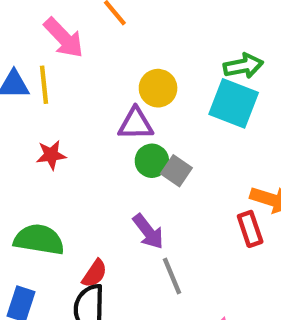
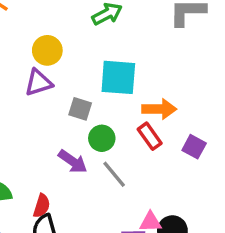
cyan square: (234, 103) -> (118, 77), moved
green circle: (152, 161) -> (102, 138), moved
gray line: (172, 276) -> (114, 174), moved

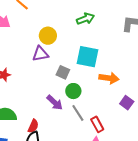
red rectangle: (150, 136) -> (97, 124), moved

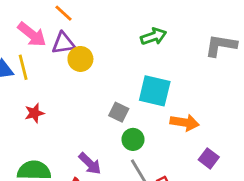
yellow circle: (48, 36) -> (80, 59), moved
purple triangle: (40, 54) -> (63, 43), moved
purple arrow: (55, 102) -> (90, 164), moved

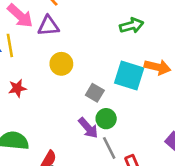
yellow circle: (80, 59) -> (61, 64), moved
orange arrow: (185, 123) -> (157, 67), moved
purple arrow: (90, 164) -> (88, 128), moved

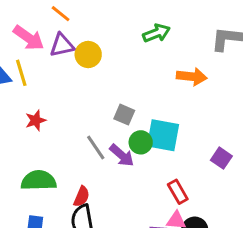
yellow circle: (61, 64) -> (88, 54), moved
cyan square: (129, 76) -> (163, 135), moved
gray line: (109, 148) -> (96, 148), moved

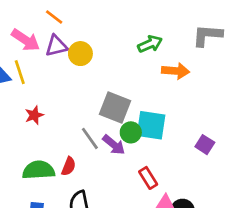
green arrow: (156, 33) -> (150, 44), moved
gray square: (124, 115) -> (115, 107), size x1.6
red rectangle: (178, 192) -> (148, 178), moved
red semicircle: (82, 196) -> (69, 166), moved

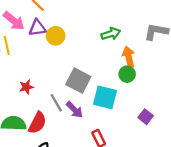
orange arrow: (176, 71) -> (129, 57), turned -114
red star: (34, 115) -> (26, 87), moved
green circle: (131, 132) -> (127, 74), moved
red semicircle: (69, 166) -> (37, 123), size x1.5

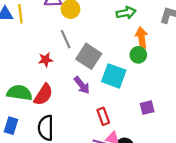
red star: (26, 87) -> (45, 60), moved
gray line: (56, 103) -> (66, 39), moved
purple square: (146, 117) -> (147, 108), moved, turned 32

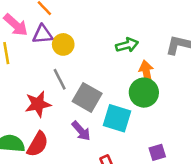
green circle: (138, 55) -> (144, 93), size x1.5
red star: (45, 60) -> (38, 104), size x1.5

